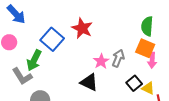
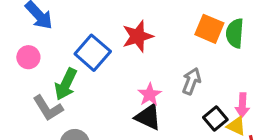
red star: (82, 28) -> (138, 36), turned 30
orange square: (145, 48) -> (209, 29), moved
pink arrow: (152, 60) -> (242, 105), moved
pink star: (101, 61) -> (150, 95), moved

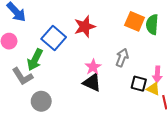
black square: (215, 119) -> (139, 84), turned -35

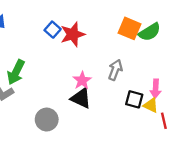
green semicircle: (152, 24) -> (150, 32), turned -126
blue square: (54, 38) -> (53, 30), moved, size x0.6
gray circle: (41, 101) -> (47, 120), moved

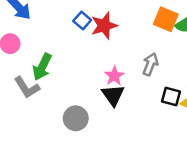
black triangle: (81, 98) -> (113, 95), turned 30

